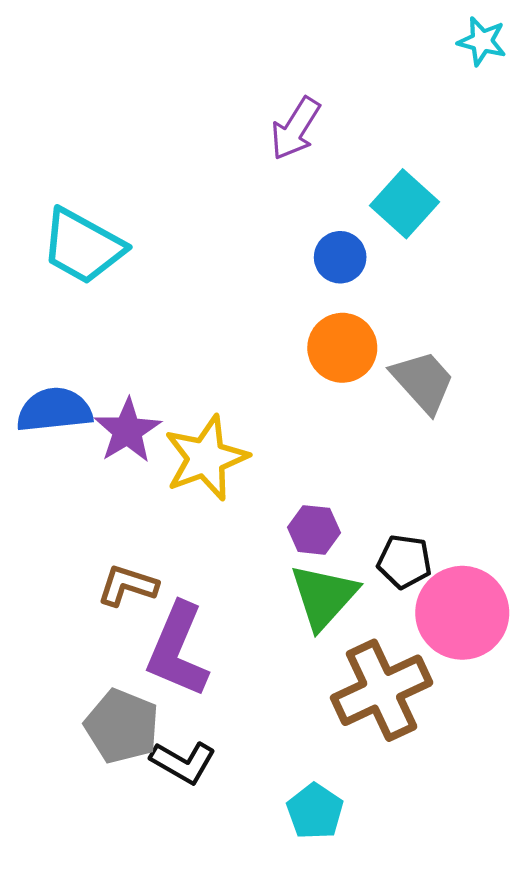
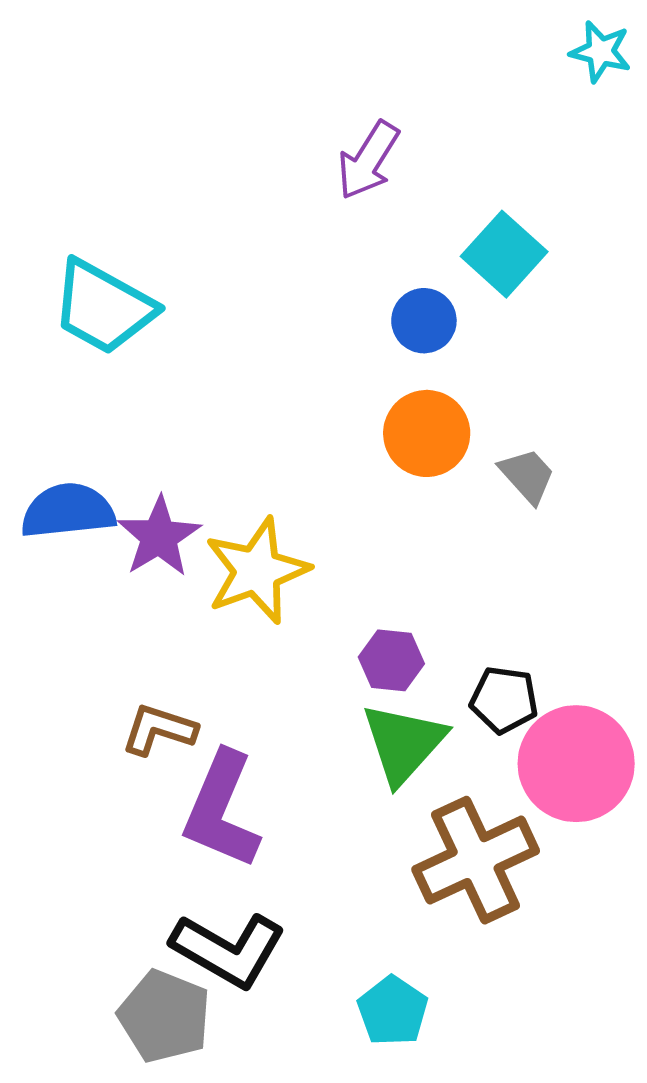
gray trapezoid: (423, 382) -> (527, 476), size x0.7
gray pentagon: (122, 726) -> (164, 1016), moved
black L-shape: (183, 762) -> (228, 950), size x1.4

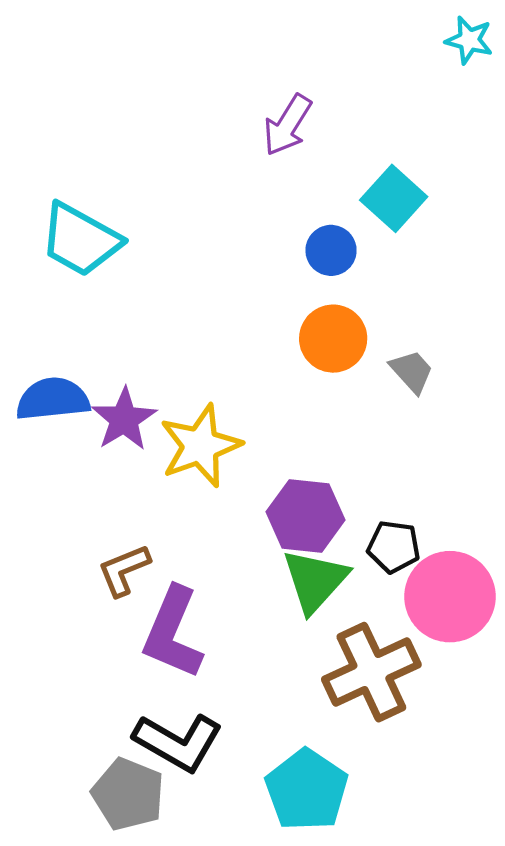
purple hexagon: (391, 660) -> (306, 516), size x1.5
brown L-shape: (159, 730) -> (124, 570), turned -40
cyan pentagon: (393, 1011) -> (307, 790), size x1.5

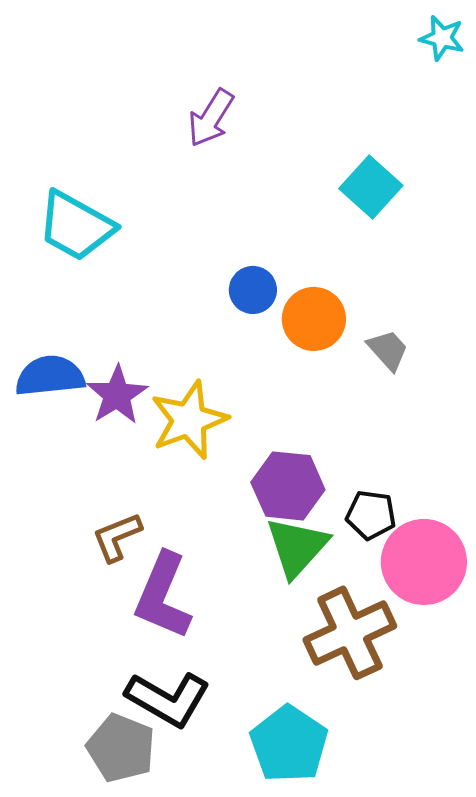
purple arrow: (287, 125) -> (211, 118), moved
blue circle: (331, 250) -> (253, 290), moved

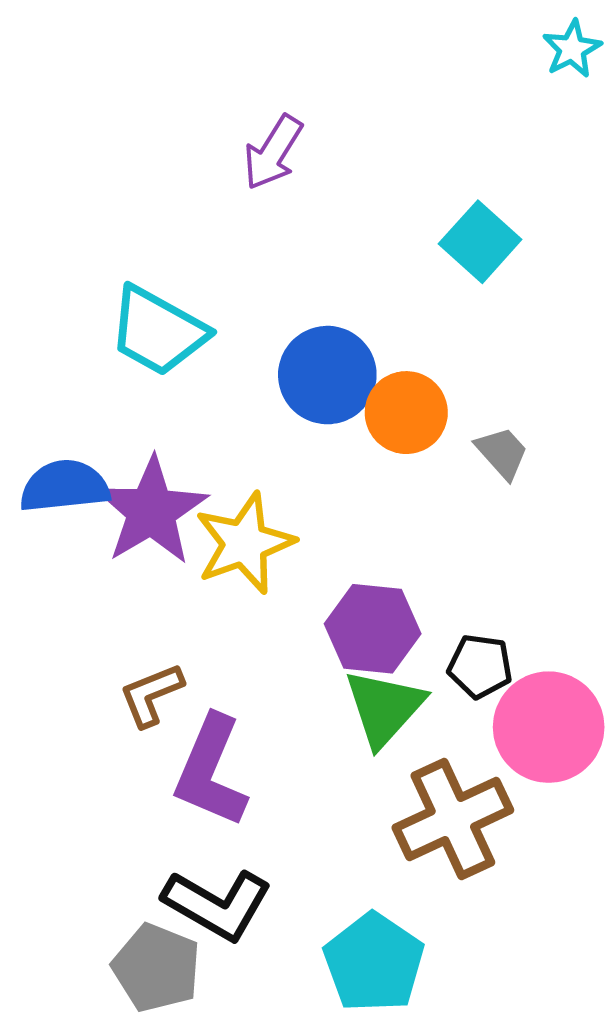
cyan star: (442, 38) -> (572, 49), turned 30
cyan trapezoid: (76, 226) -> (158, 331), moved
blue circle: (253, 290) -> (327, 375), size x1.6
purple star: (117, 395) -> (151, 511), size x1.4

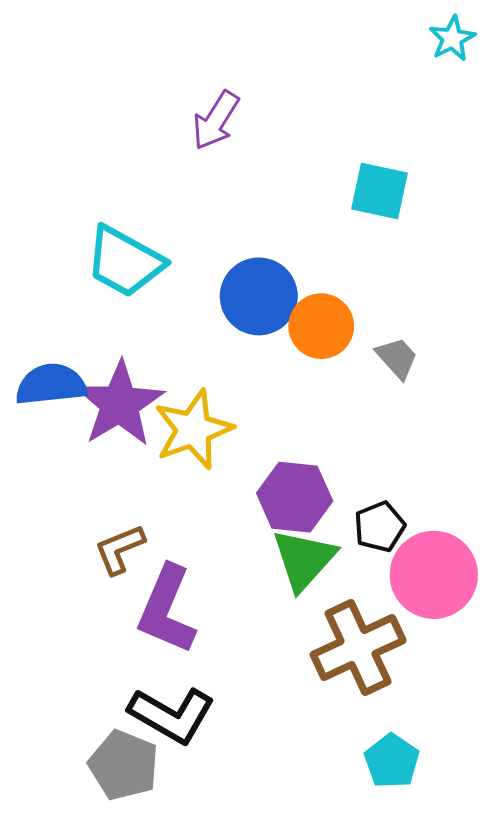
cyan square: (480, 242) -> (380, 191), turned -30
black pentagon: (480, 666) -> (380, 527), turned -30
cyan pentagon: (374, 963) -> (392, 761), moved, size x0.7

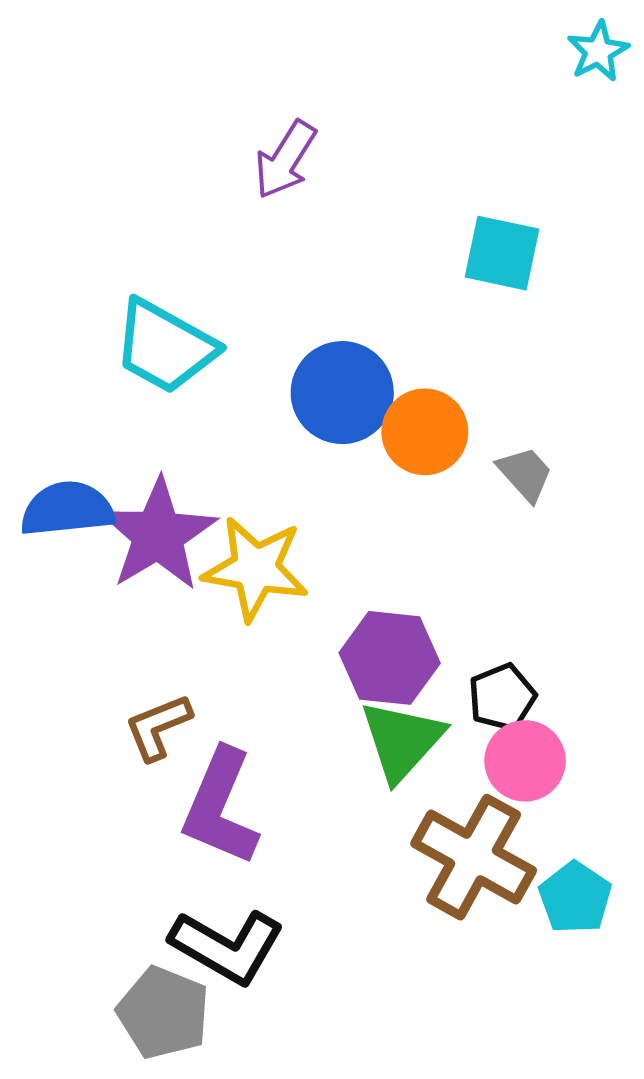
yellow star: (193, 429) -> (256, 569), turned 30
pink circle: (434, 575) -> (525, 761), moved, size x0.7
brown cross: (358, 647) -> (474, 857), turned -36
cyan pentagon: (392, 761) -> (575, 898), moved

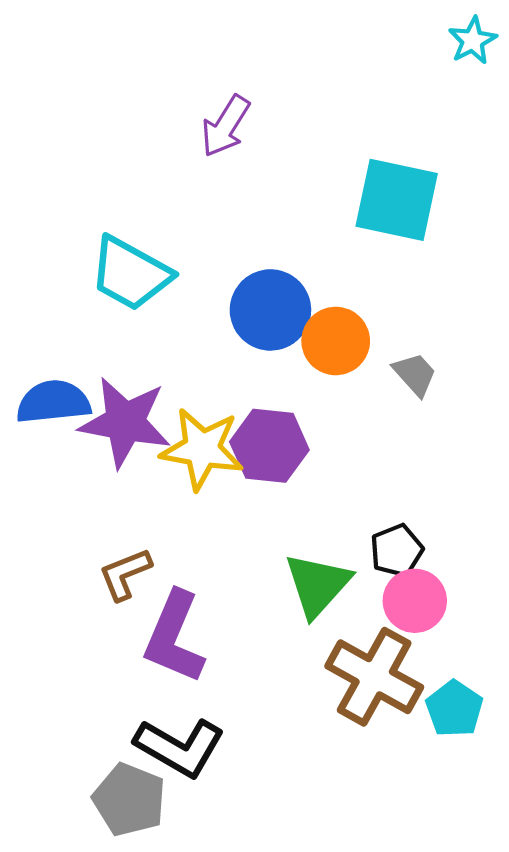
cyan square: (502, 253) -> (397, 200), size x1.4
purple star: (158, 535) -> (125, 422), turned -30
purple hexagon: (390, 658) -> (269, 446), moved

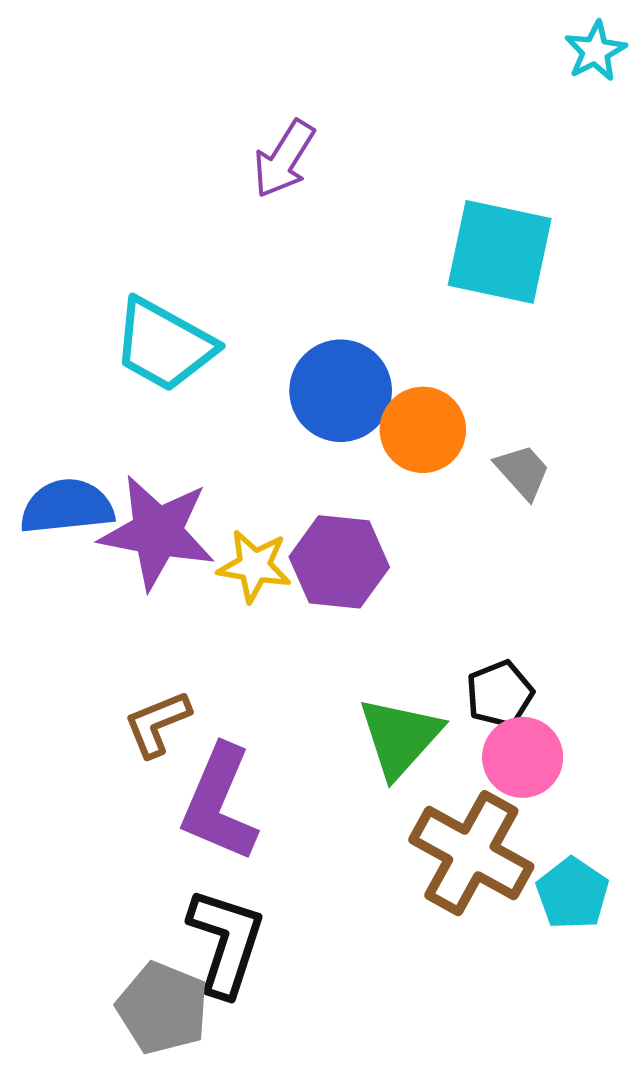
yellow star: (202, 449) -> (254, 566), size x0.7
black L-shape: (180, 747) -> (226, 942), turned -102

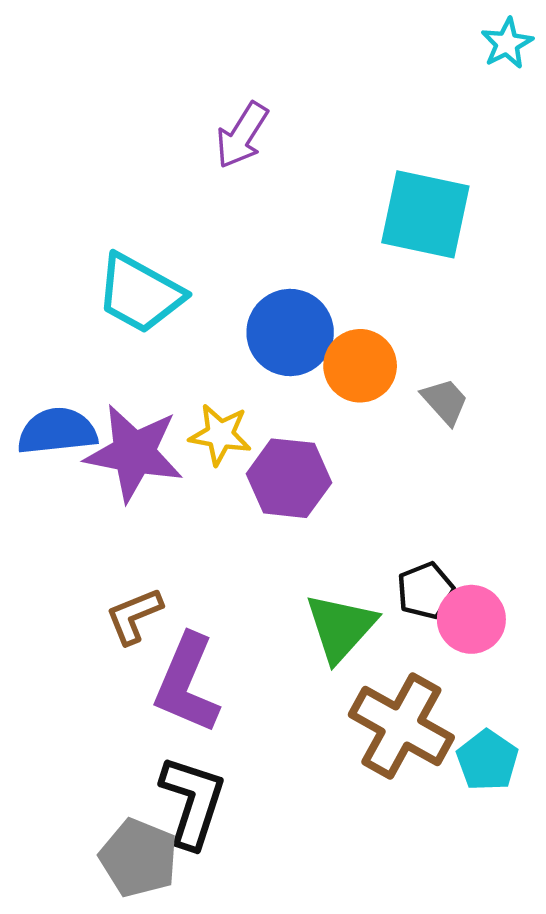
yellow star: (254, 566) -> (220, 435), moved
pink circle: (523, 757) -> (471, 619), moved

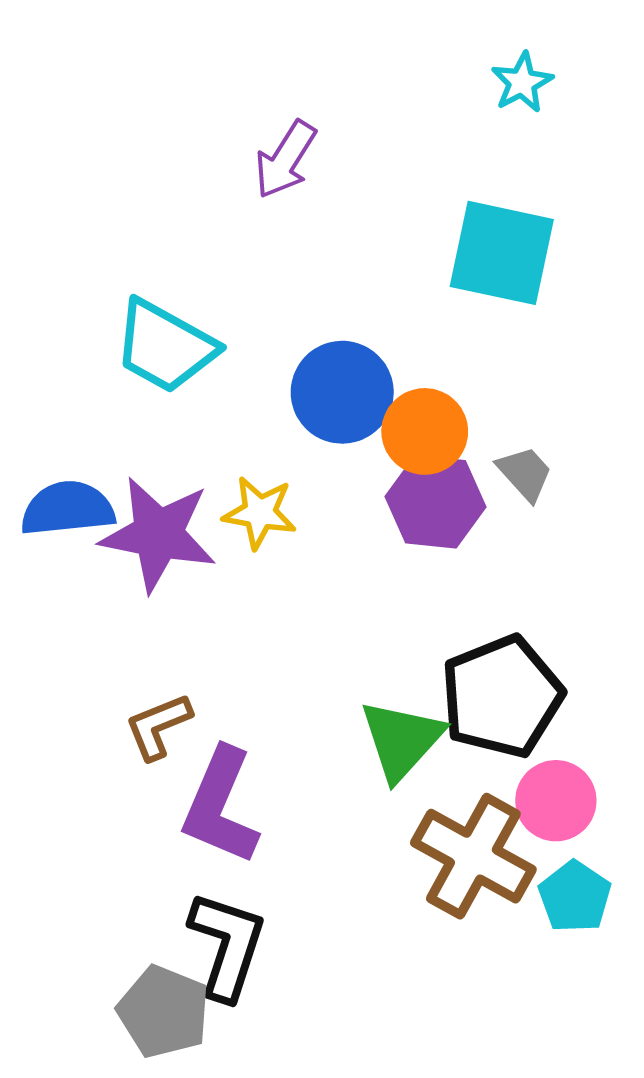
cyan star: (507, 43) -> (522, 83), moved
purple hexagon: (289, 478) -> (436, 502), moved
black pentagon: (425, 591) -> (502, 697), size x1.8
pink circle: (471, 619) -> (556, 801), moved

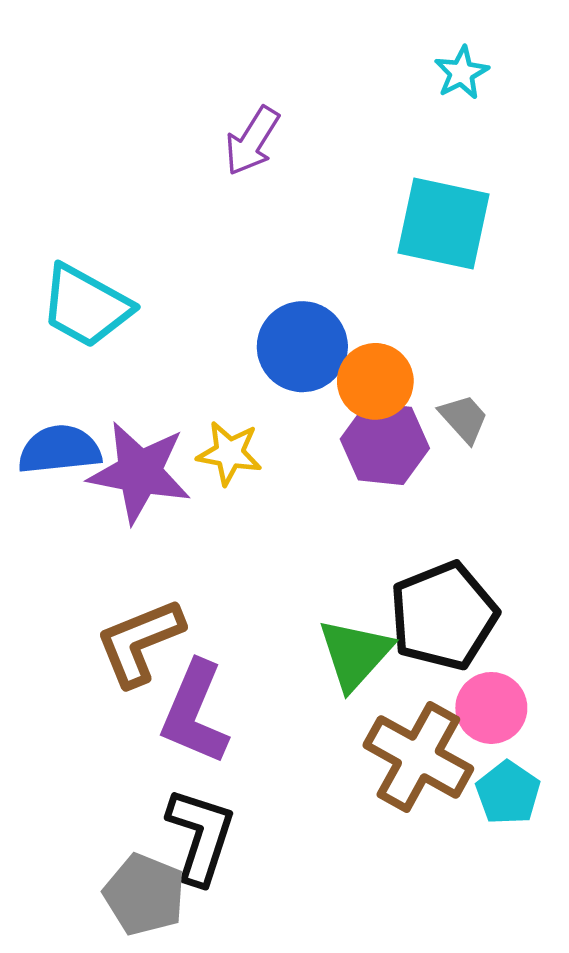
cyan trapezoid: (165, 346) -> (86, 306), moved
brown L-shape: (158, 726) -> (140, 642), size x1.5

